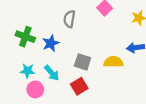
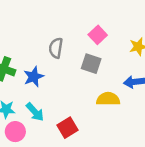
gray square: (83, 62) -> (91, 64), moved

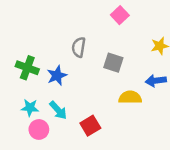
pink square: (98, 35) -> (120, 15), moved

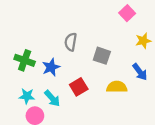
pink square: (120, 15) -> (127, 13), moved
blue arrow: (156, 81) -> (140, 72), turned -120
red square: (90, 126) -> (79, 87), moved

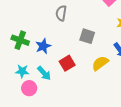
gray semicircle: (71, 42) -> (61, 13), moved
yellow semicircle: (117, 87) -> (100, 63), turned -36

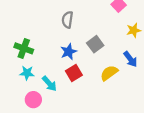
gray square: (87, 36) -> (95, 44), turned 35
blue star: (43, 46) -> (69, 52), moved
cyan star: (22, 71) -> (27, 73), moved

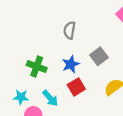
green cross: (24, 48) -> (37, 67), moved
cyan star: (27, 73) -> (21, 97), moved

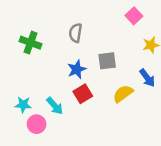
gray square: (99, 56) -> (107, 61), turned 30
green cross: (37, 67) -> (30, 43), moved

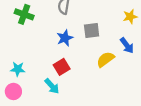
red square: (83, 94) -> (62, 67), moved
cyan arrow: (55, 106) -> (52, 86), moved
pink circle: (37, 124) -> (13, 91), moved

